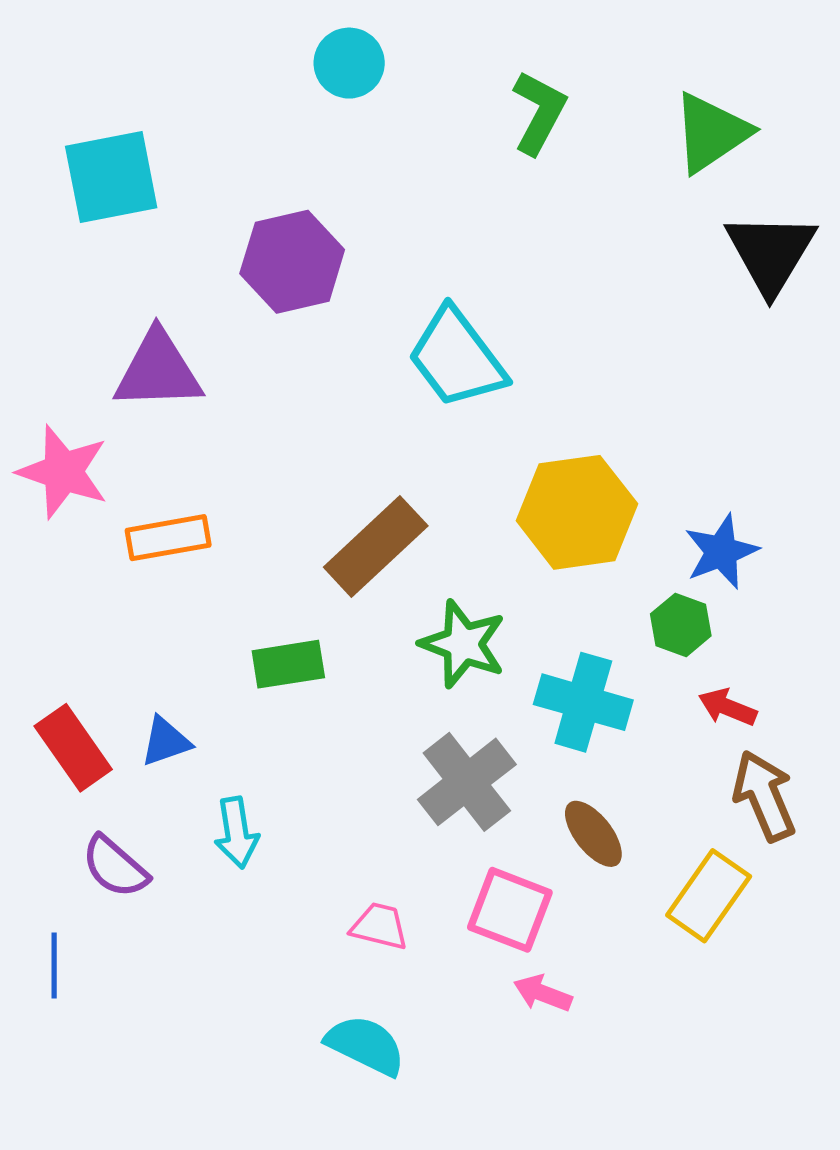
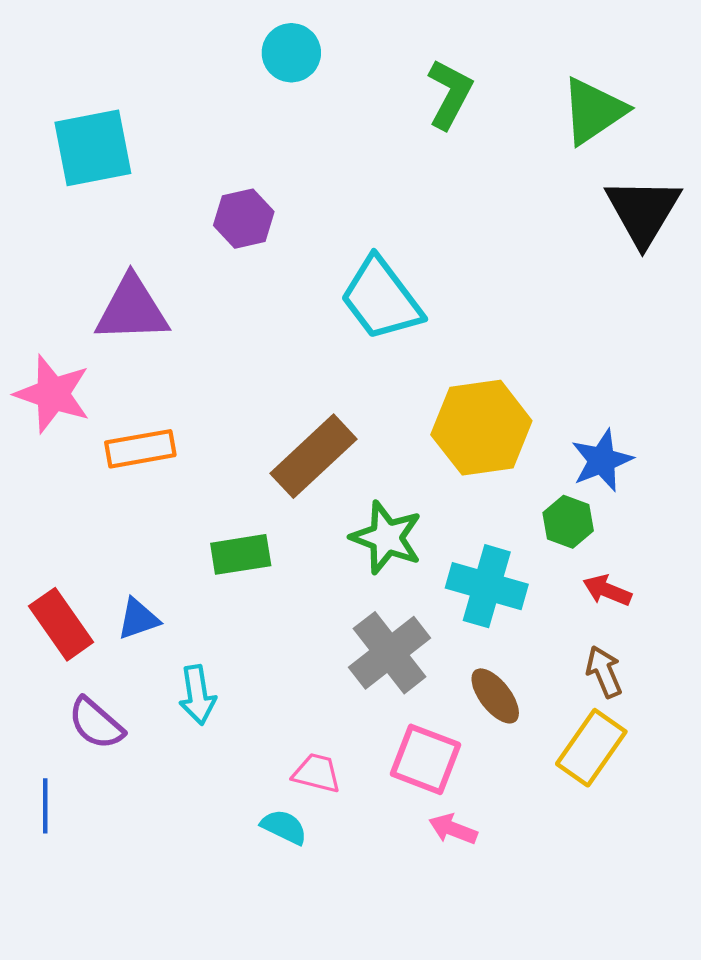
purple hexagon: (292, 262) -> (244, 219), size x0.7
brown arrow: (764, 796) -> (604, 672), moved, size x0.7
cyan semicircle: (366, 1045) -> (284, 827), moved, size x0.7

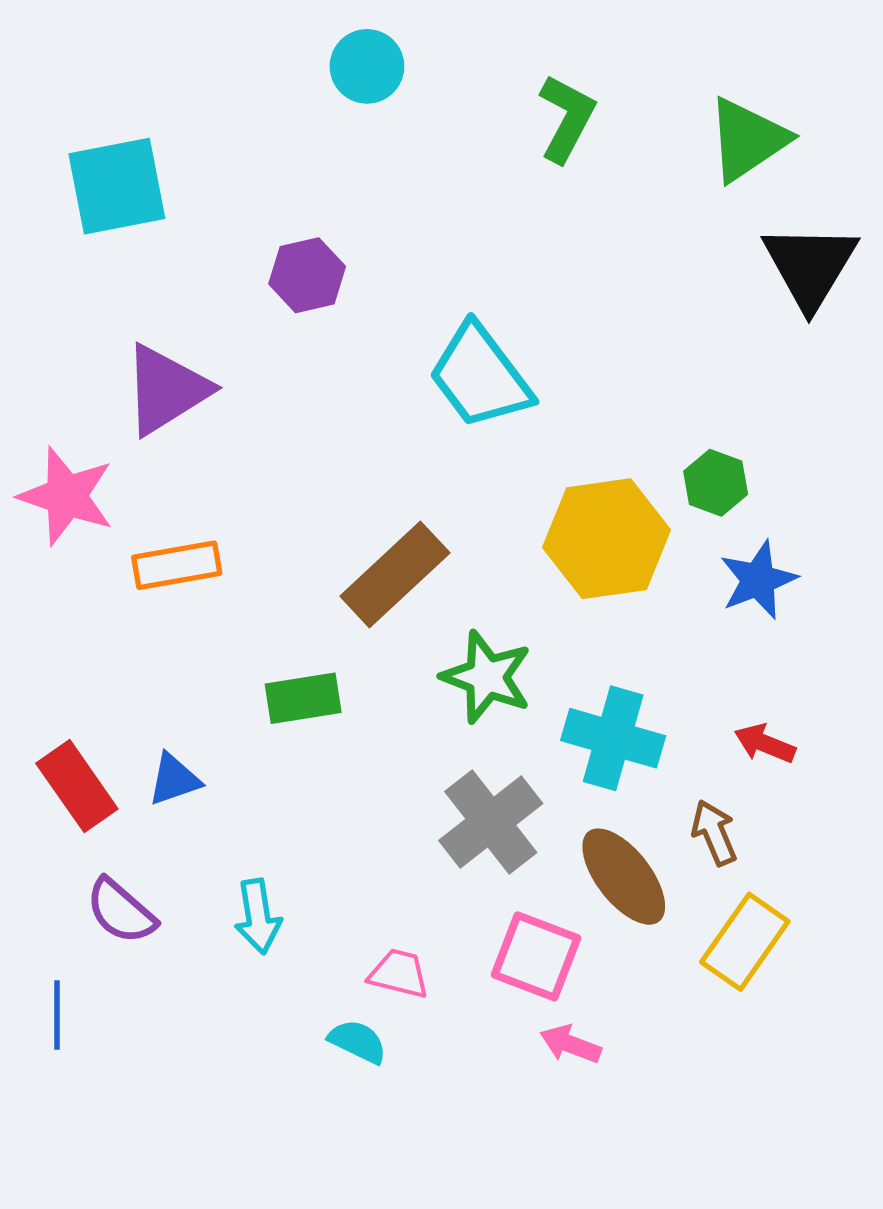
purple triangle: (132, 309) -> (166, 390), turned -30
green hexagon: (568, 522) -> (716, 483), moved
brown arrow: (604, 672) -> (714, 833), moved
cyan arrow: (197, 695) -> (258, 916), moved
brown ellipse: (495, 696) -> (624, 877), size x1.4

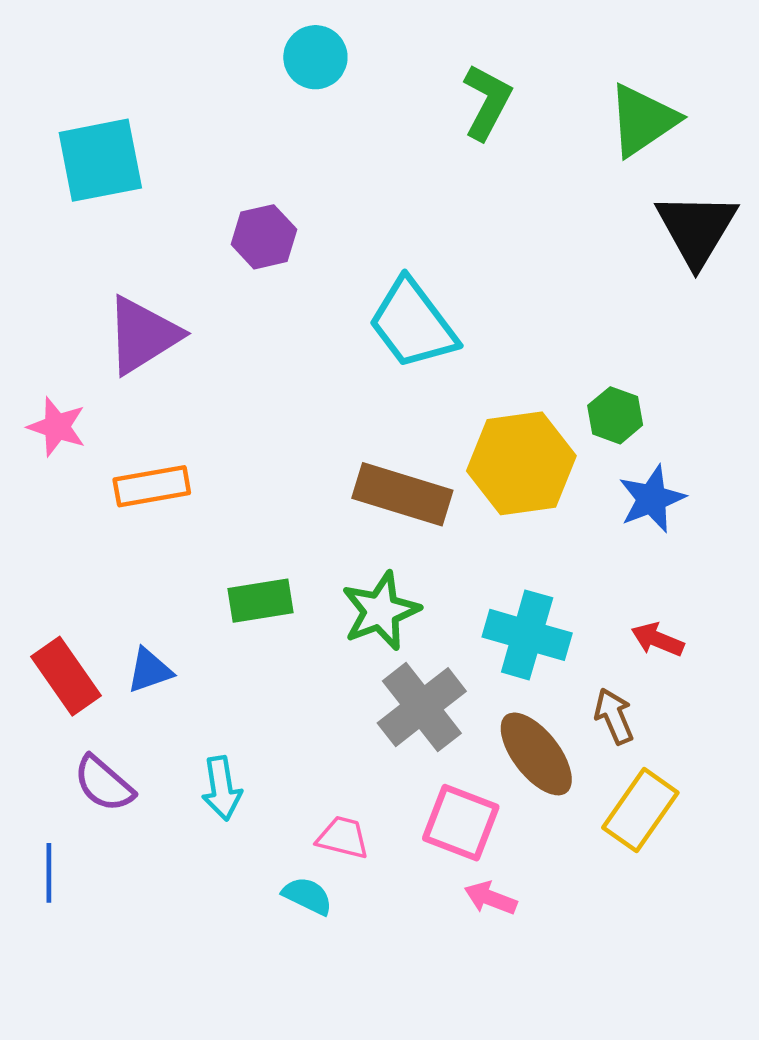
pink star: (66, 496) -> (57, 427), size x0.7
brown rectangle: (395, 575) -> (402, 494), moved, turned 60
green star: (487, 677) -> (381, 611), moved, turned 30

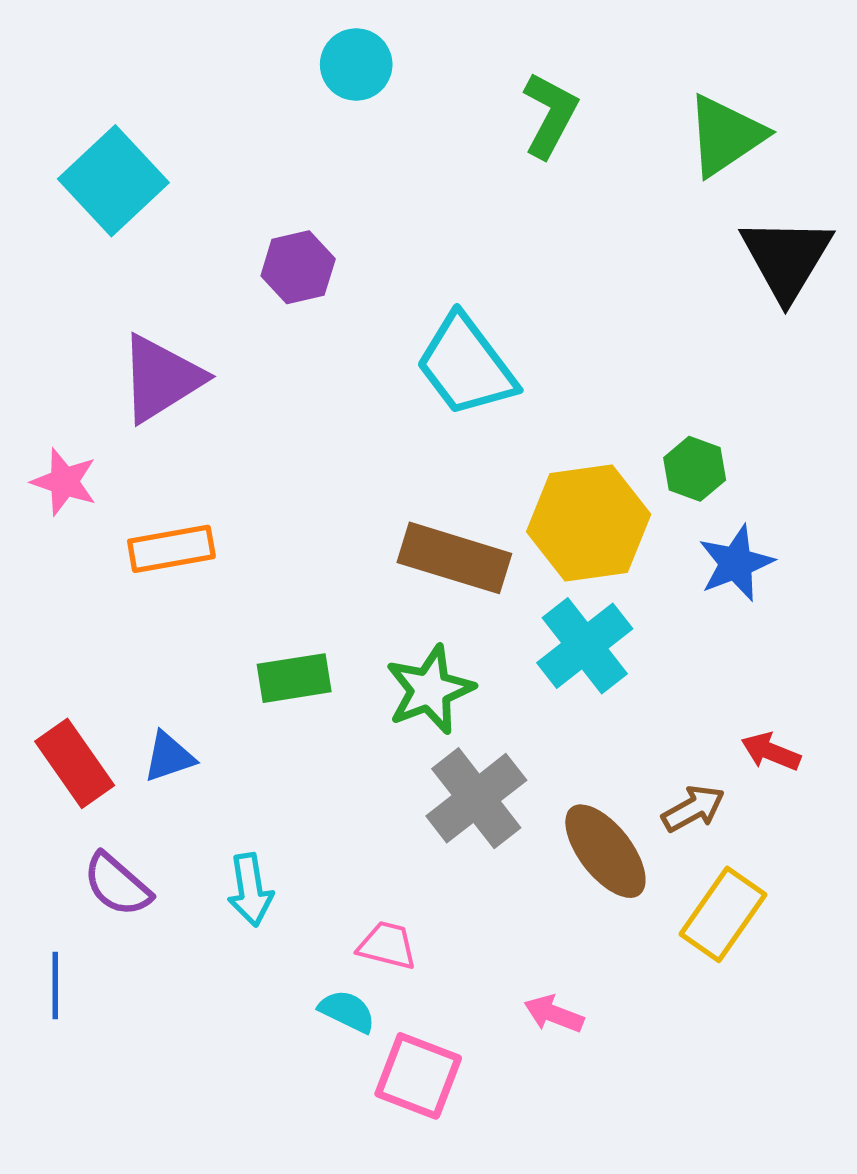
cyan square: (100, 160) -> (113, 181), turned -32
cyan cross: (527, 635) -> (585, 646), moved, turned 36
red arrow: (658, 640) -> (771, 752), moved
brown arrow: (614, 716) -> (693, 809), turned 84
pink square: (461, 823) -> (418, 1076), moved

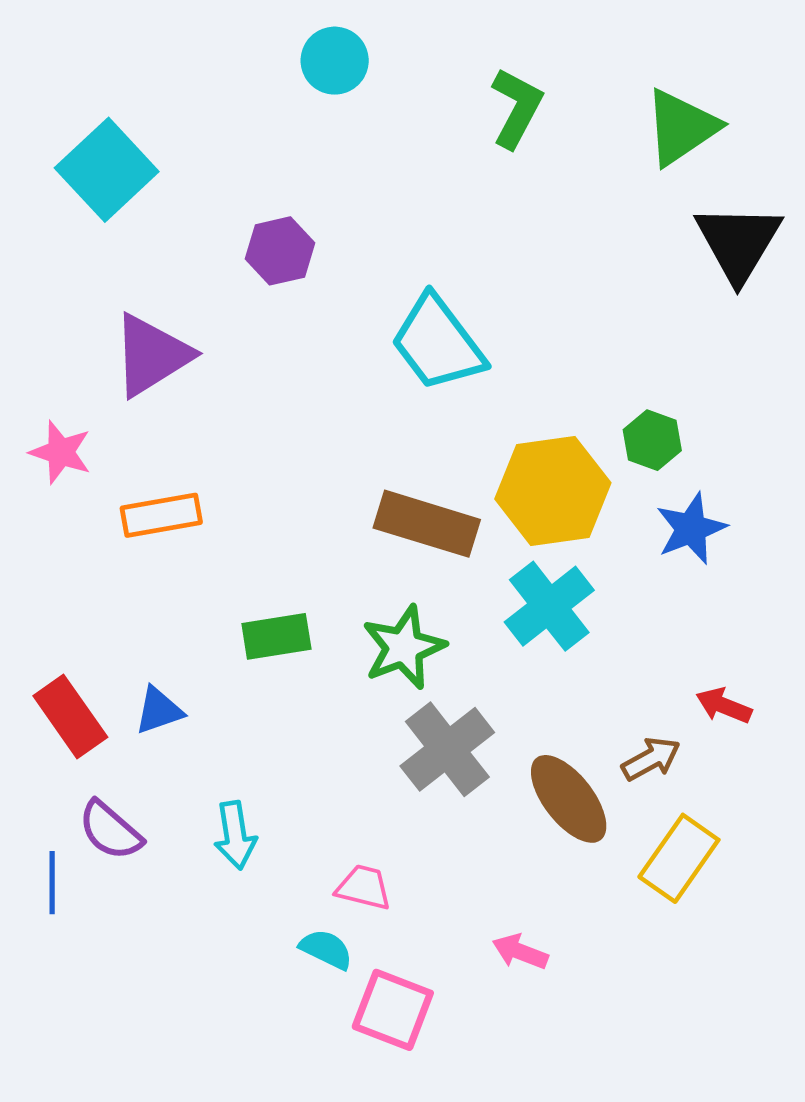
blue line: (55, 985) -> (52, 883), moved

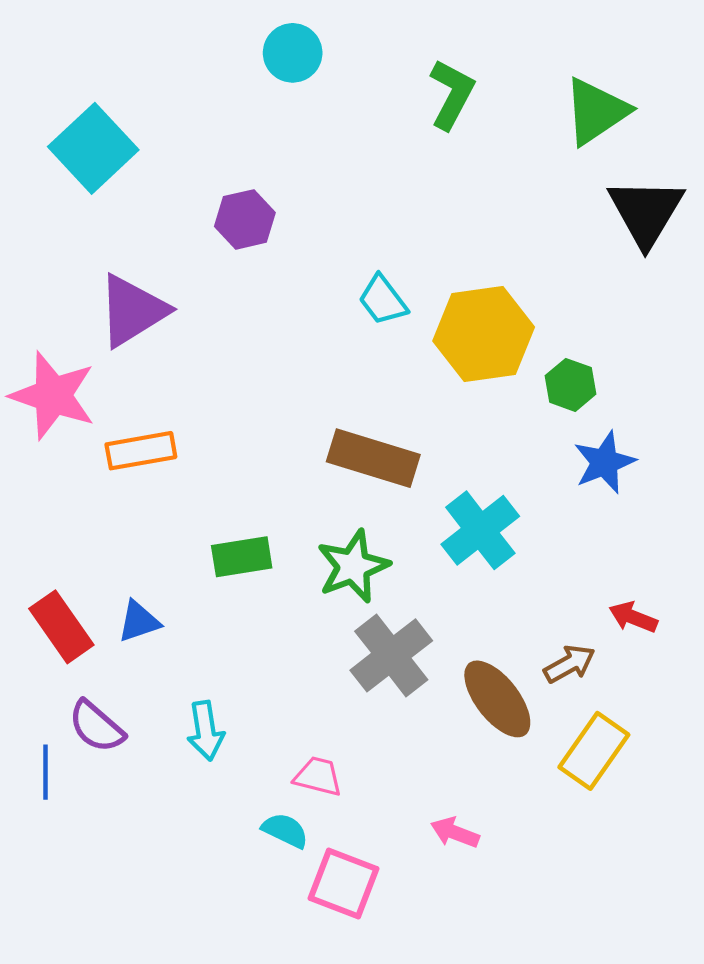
cyan trapezoid: (438, 343) -> (383, 300), size x0.6
pink star: (61, 452) -> (53, 396), size x1.6
yellow hexagon: (553, 491) -> (484, 334), moved

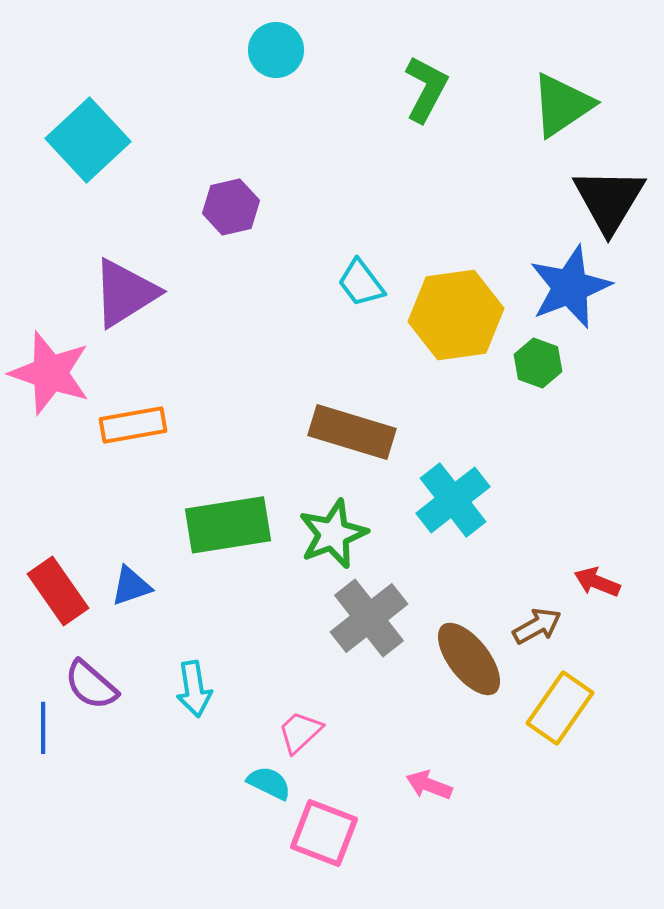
blue star: (604, 462) -> (570, 287), moved, size x1.4
green rectangle: (242, 557) -> (228, 525), size x1.5
pink trapezoid: (318, 776) -> (300, 732), turned -57

